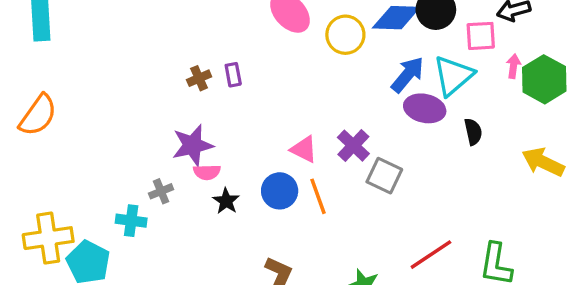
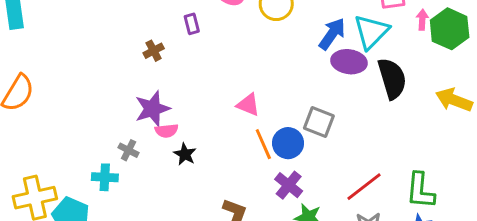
purple rectangle: (233, 75) -> (192, 24), moved
black semicircle: (473, 132) -> (392, 78), size x1.8
purple cross: (353, 146) -> (289, 185), moved
gray cross: (161, 191) -> (128, 150), turned -36
blue circle: (280, 191) -> (288, 143), moved

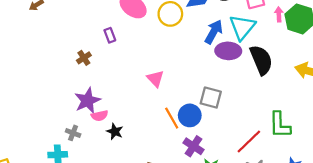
pink triangle: (248, 105) -> (155, 79), moved, turned 30
green L-shape: (420, 191) -> (280, 125), moved

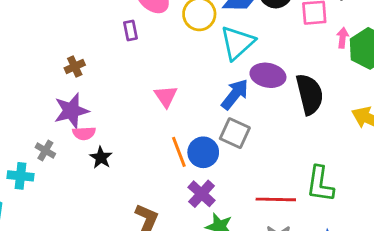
cyan triangle: (242, 27) -> (237, 43), moved
blue arrow: (214, 32) -> (235, 94), moved
purple rectangle: (110, 35) -> (131, 30), moved
brown cross: (84, 58) -> (75, 66), moved
red line: (249, 142) -> (276, 199), turned 36

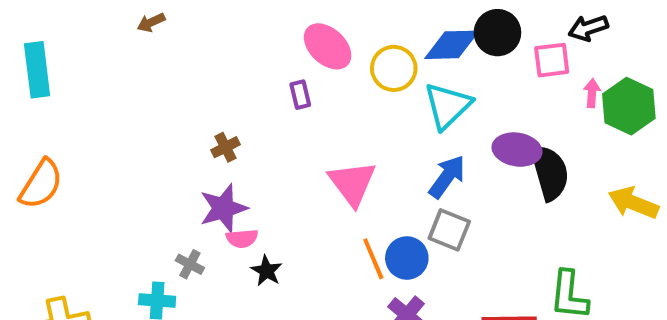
purple ellipse: (268, 75) -> (517, 150), moved
pink triangle: (166, 96) -> (352, 183), size x1.5

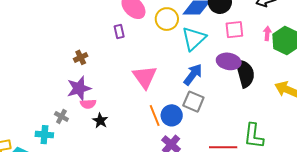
pink square: (552, 60) -> (234, 30), moved

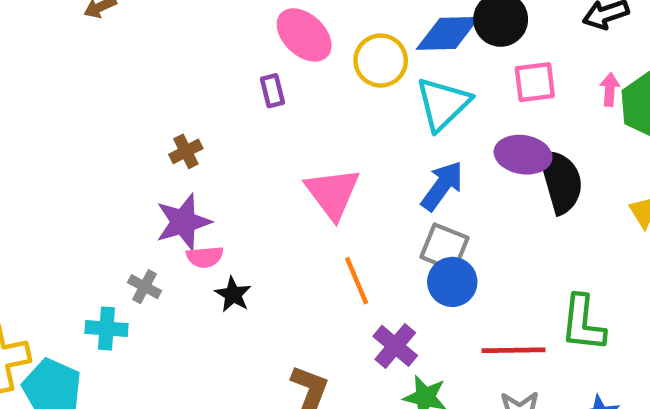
blue circle: (172, 115) -> (452, 282), moved

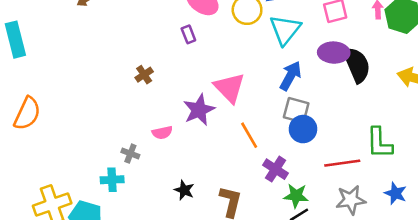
purple star: (183, 222) -> (199, 110), moved
black star: (233, 294) -> (184, 190), moved

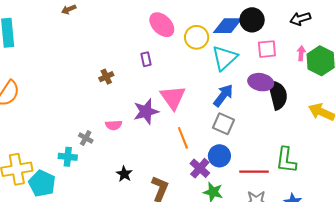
purple rectangle: (188, 34) -> (146, 59), moved
blue circle: (303, 129) -> (219, 156), moved

